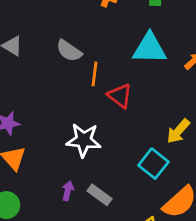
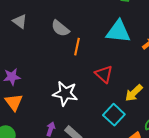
red triangle: (120, 96) -> (104, 74), moved

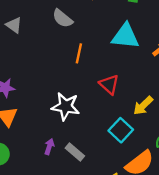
gray semicircle: (60, 28) -> (63, 18), moved

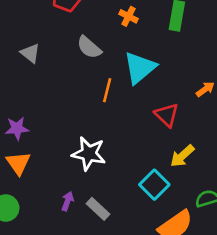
cyan triangle: (125, 36) -> (140, 68), moved, turned -48
red triangle: (109, 84) -> (167, 115), moved

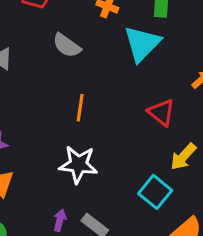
cyan triangle: (140, 68) -> (142, 44), moved
orange line: (107, 90) -> (80, 108), moved

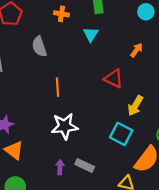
cyan triangle: (142, 44) -> (91, 34), size x0.6
gray semicircle: (67, 45) -> (39, 47), turned 48

